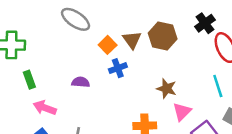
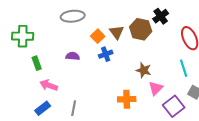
gray ellipse: (76, 19) -> (73, 16), turned -40
black cross: (205, 23) -> (161, 16), moved
purple semicircle: (81, 82) -> (73, 56), moved

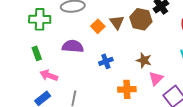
green cross: (23, 36) -> (40, 19), moved
blue cross: (106, 54) -> (106, 61), moved
purple semicircle: (73, 56) -> (73, 46), size x1.5

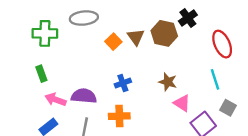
purple semicircle: (73, 46) -> (84, 96), moved
pink triangle: (156, 78) -> (182, 103), turned -42
orange cross: (127, 89) -> (119, 116), moved

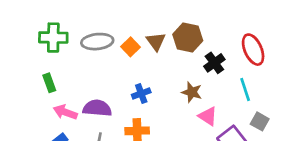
gray ellipse: (84, 18) -> (97, 42), moved
black cross: (188, 18) -> (214, 63), moved

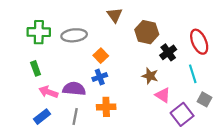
brown triangle: (156, 42) -> (115, 15), moved
orange square: (131, 47) -> (101, 56), moved
blue cross: (141, 93) -> (100, 77), moved

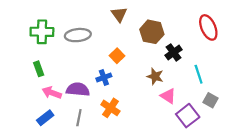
red ellipse: (199, 42) -> (208, 27), moved
orange square: (101, 56) -> (117, 56), moved
orange cross: (106, 107) -> (110, 108), turned 36

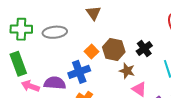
brown hexagon: (152, 32) -> (114, 49), moved
green rectangle: (39, 69) -> (18, 64), size x1.6
blue cross: (104, 77) -> (79, 72), size x1.5

